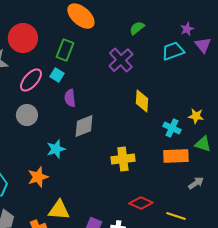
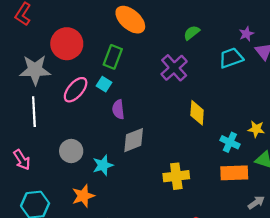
gray circle: (27, 115) -> (71, 151), moved

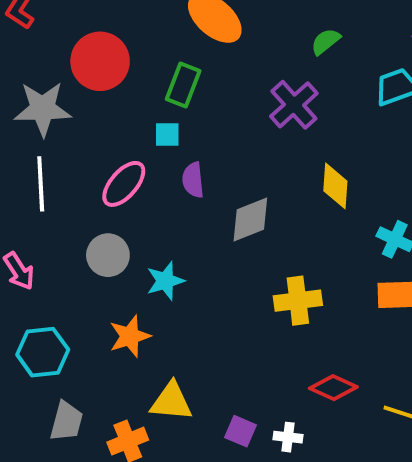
cyan square: (104, 84) -> (167, 134), turned -32
pink ellipse: (76, 90) -> (124, 184), moved
gray diamond: (134, 140) -> (250, 220), moved

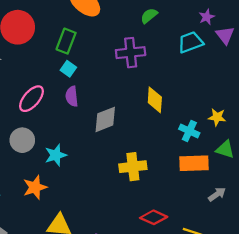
purple cross: (294, 105) -> (131, 53), turned 36
cyan square: (167, 134) -> (68, 69), moved, turned 35

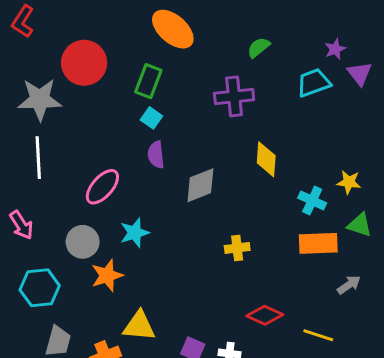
pink ellipse: (31, 99) -> (102, 187), moved
gray circle: (22, 140) -> (83, 242), moved
yellow cross: (133, 167) -> (237, 248), size x0.7

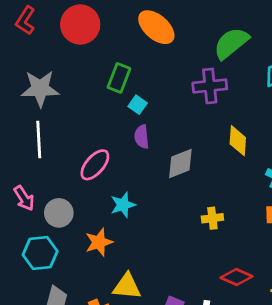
green semicircle: (259, 47) -> (231, 43), size x1.8
red circle: (84, 63) -> (80, 24), moved
green rectangle: (148, 81) -> (119, 78), moved
gray circle: (83, 242) -> (59, 213), moved

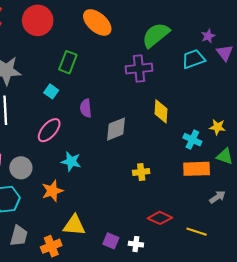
cyan square: (138, 105) -> (51, 91), moved
cyan star: (123, 205) -> (71, 162), turned 30

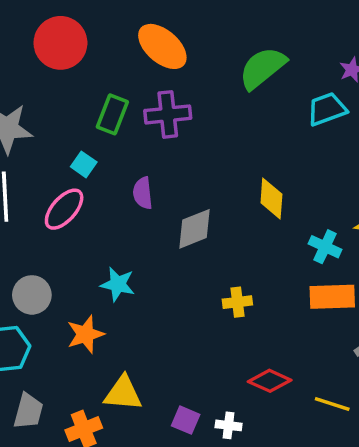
purple cross: (139, 68) -> (168, 114), moved
pink ellipse: (49, 130) -> (64, 209), moved

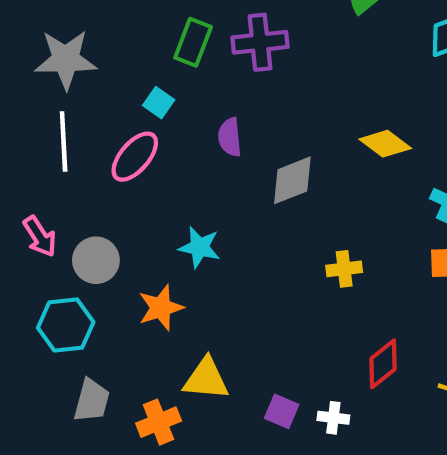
yellow diamond: (271, 198) -> (385, 144), turned -57
red diamond: (270, 381) -> (383, 364), turned -63

